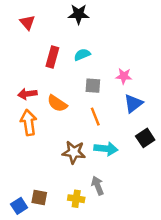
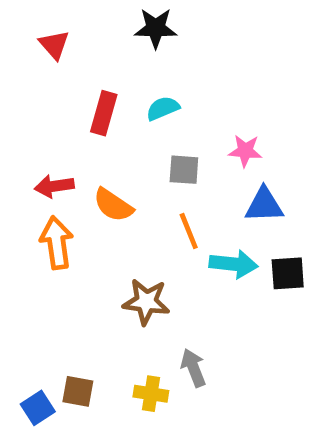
blue triangle: (133, 103) -> (264, 205), turned 36
black square: (145, 138) -> (288, 273), turned 30
cyan arrow: (106, 149) -> (233, 264), moved

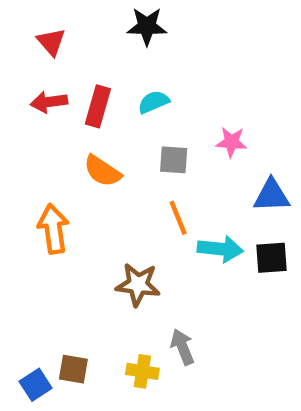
red arrow: (54, 186) -> (49, 102), moved
orange semicircle: (113, 205) -> (102, 171), moved
blue triangle: (264, 205) -> (272, 195), moved

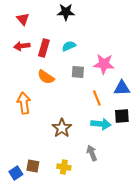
pink star: (231, 142) -> (104, 64), size x1.5
orange line: (178, 218) -> (97, 98), moved
cyan arrow: (220, 249) -> (101, 124), moved
brown star: (138, 285) -> (62, 128), turned 30
gray arrow: (182, 347) -> (92, 153), moved

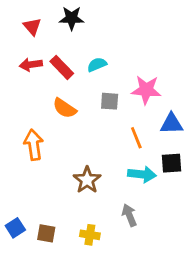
black star: (66, 12) -> (72, 18), moved
red rectangle: (44, 48) -> (62, 67), turned -60
blue square: (16, 173) -> (15, 228), moved

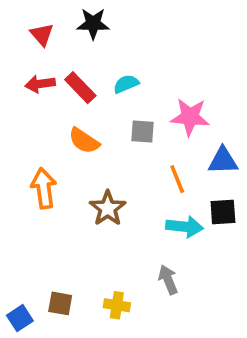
brown star: (87, 180) -> (108, 208), moved
blue square: (15, 228) -> (20, 318), moved

